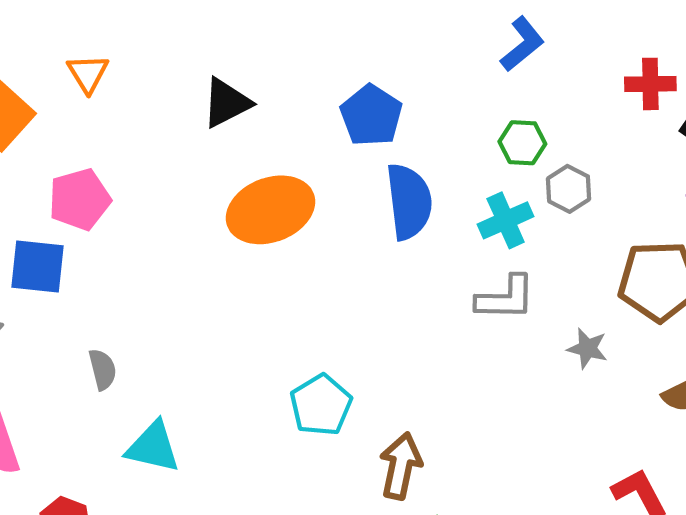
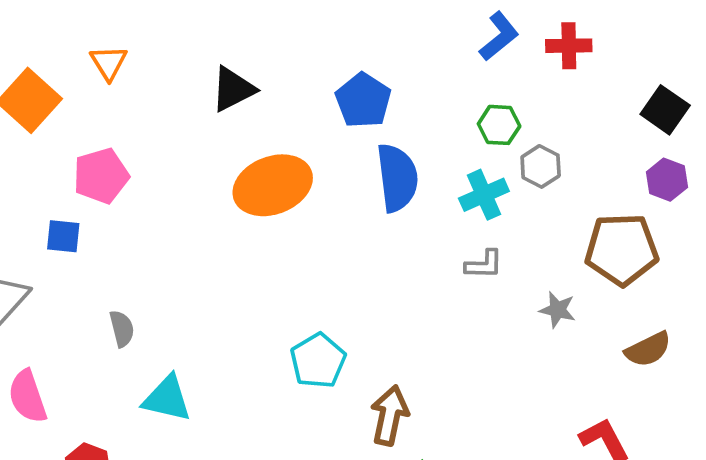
red cross: (650, 84) -> (569, 46), moved
blue square: (38, 267) -> (63, 236), size x0.7
gray L-shape: (506, 298) -> (484, 265), size x0.7

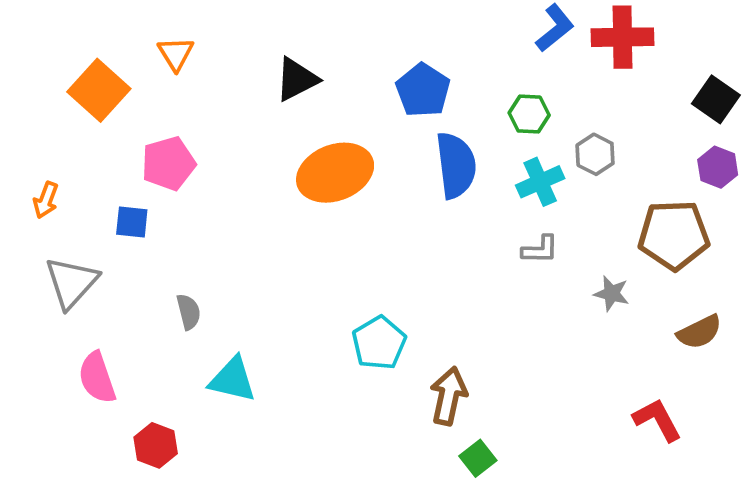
red cross: (569, 46) -> (623, 37), size x1.4
green hexagon: (499, 125) -> (529, 114), moved

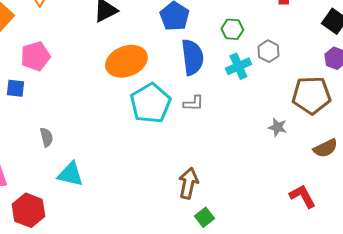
gray L-shape: (540, 250) -> (193, 103), moved
cyan pentagon: (379, 343) -> (150, 103), moved, size x1.4
red hexagon: (156, 445) -> (28, 210), size x1.4

